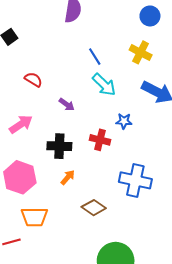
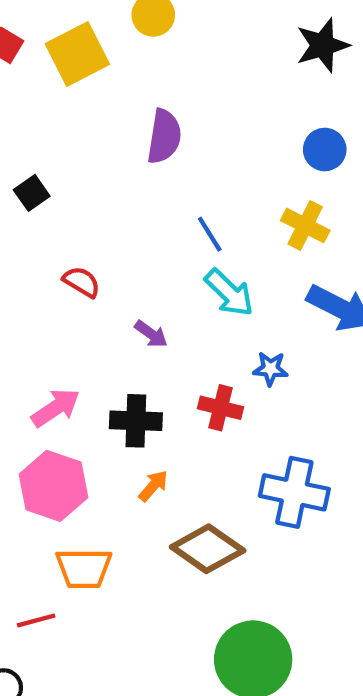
pink arrow: (21, 124) -> (56, 408), moved
brown diamond: (94, 208) -> (208, 549), size x1.4

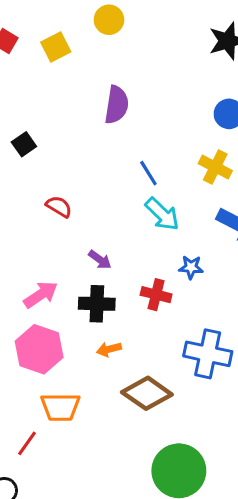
yellow square: (77, 54) -> (56, 47), size x0.7
purple arrow: (151, 334) -> (100, 260), moved
orange arrow: (153, 486) -> (109, 349), turned -145
red line: (36, 620) -> (27, 443), turned -40

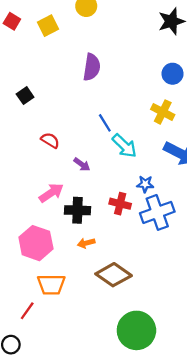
blue line: (148, 173) -> (105, 123), moved
purple arrow: (100, 260) -> (82, 164), moved
pink arrow: (41, 295) -> (51, 193), moved
blue cross: (208, 354) -> (157, 212), moved, turned -32

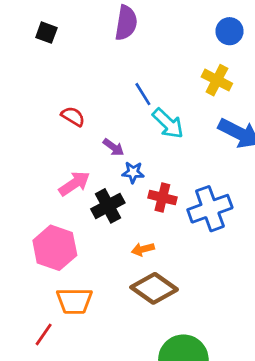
black square: (25, 96) -> (46, 33), moved, turned -35
blue star: (145, 184) -> (133, 172), moved
black cross: (77, 210) -> (108, 206), turned -30
orange arrow: (86, 243) -> (143, 249), moved

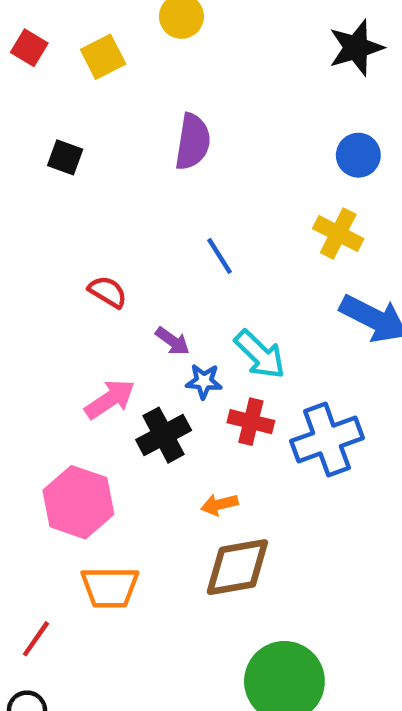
cyan arrow: (168, 123) -> (260, 354), moved
brown diamond: (154, 288) -> (237, 567), turned -45
red line: (44, 334) -> (36, 639), moved

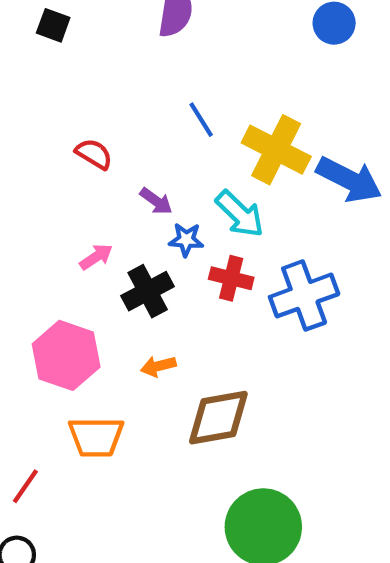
yellow cross: (338, 234) -> (276, 150), moved, size x1.4
pink arrow: (110, 399) -> (96, 257), size x0.7
orange arrow: (220, 504) -> (158, 366), moved

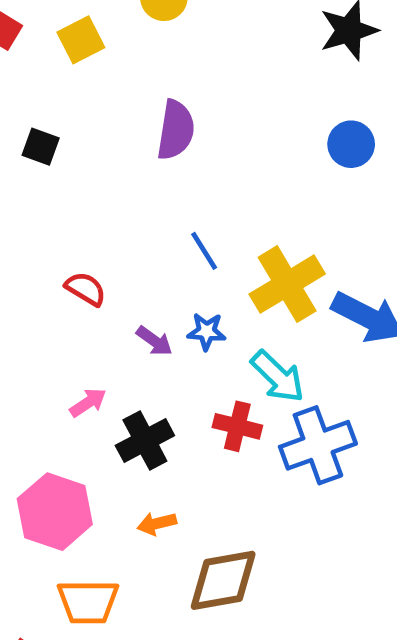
yellow cross: (276, 150) -> (287, 284), turned 32
cyan arrow: (240, 214) -> (278, 377), moved
blue star: (186, 240) -> (207, 331), moved

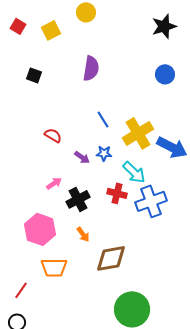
orange arrow: (157, 523) -> (83, 234), turned -112

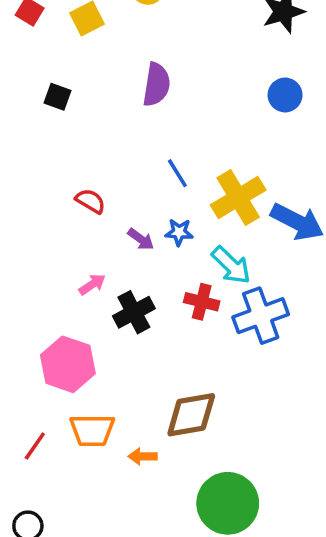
orange arrow: (83, 234) -> (143, 456), moved, turned 126
red line: (21, 290) -> (35, 446), moved

